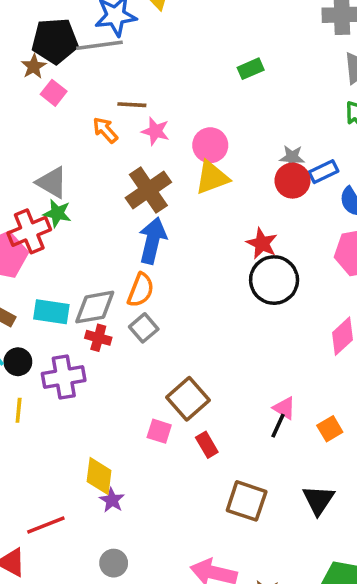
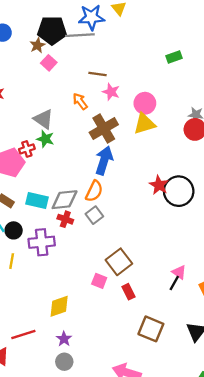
orange arrow: (105, 130) -> (80, 101), moved
red cross: (29, 231) -> (27, 149), size x0.6
red star: (262, 243) -> (159, 185), moved
yellow diamond: (99, 476) -> (59, 306), turned 60
purple star: (112, 500) -> (64, 339), moved

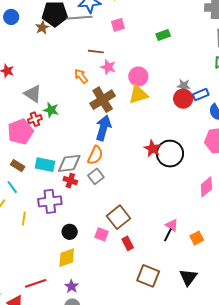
pink square: (49, 63) -> (118, 25), moved, turned 32
gray triangle: (43, 119) -> (33, 94), moved
black circle: (14, 230) -> (70, 232), moved

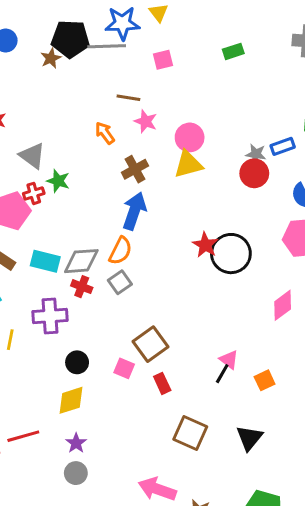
green rectangle: (163, 35) -> (233, 51), moved
blue rectangle: (201, 95) -> (283, 146), moved
brown cross: (103, 100) -> (135, 169), size x0.7

